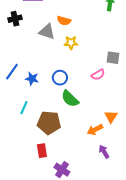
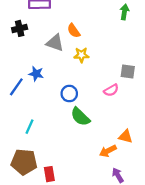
orange semicircle: (64, 21) -> (74, 31), turned 40
blue star: (32, 79) -> (36, 74), moved
orange triangle: (111, 117) -> (126, 137), turned -48
brown pentagon: (49, 123) -> (24, 162), moved

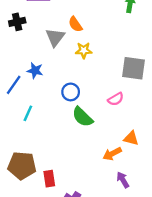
gray triangle: (55, 43) -> (55, 37), turned 48
gray square: (128, 71) -> (134, 68), size x1.5
pink semicircle: (111, 90) -> (116, 99), moved
cyan line: (30, 127) -> (28, 113), moved

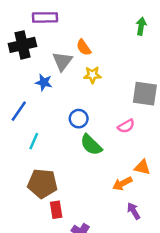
black cross: (17, 22) -> (22, 45), size x1.5
blue star: (35, 71) -> (44, 82), moved
brown pentagon: (22, 166) -> (42, 184), moved

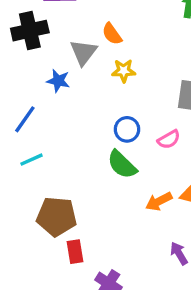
blue circle: (79, 119) -> (127, 129), moved
cyan line: (34, 141) -> (31, 160), moved, turned 42
orange arrow: (122, 184) -> (159, 201), moved

